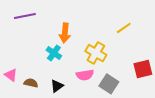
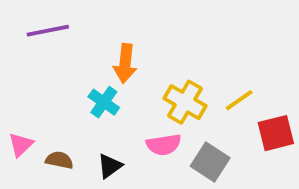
yellow line: (124, 28) -> (239, 100), moved
pink triangle: (11, 75) -> (21, 145), turned 40

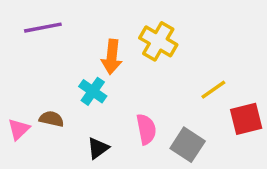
yellow cross: (185, 102) -> (158, 41), moved
pink semicircle: (164, 145) -> (146, 129), turned -92
brown semicircle: (59, 160) -> (51, 119), moved

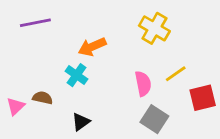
yellow cross: (158, 41) -> (154, 28), moved
orange arrow: (112, 57) -> (92, 47), turned 60
pink semicircle: (146, 129) -> (143, 84), moved

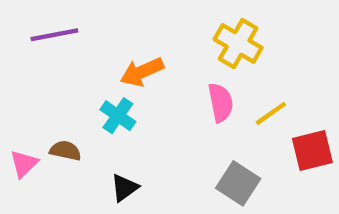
pink semicircle: (143, 84) -> (221, 103), moved

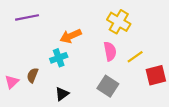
cyan cross: (118, 116) -> (59, 58), turned 35
brown semicircle: (65, 151) -> (33, 75), turned -80
gray square: (238, 183) -> (108, 86), moved

